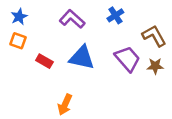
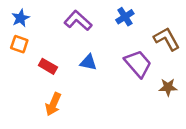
blue triangle: (82, 58) -> (88, 62), size x0.6
brown star: (155, 66) -> (168, 87), moved
orange arrow: (65, 105) -> (53, 104), moved

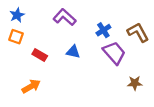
blue cross: (125, 17) -> (103, 30), moved
brown star: (168, 87) -> (135, 83), moved
orange arrow: (53, 104) -> (31, 86), moved, turned -144

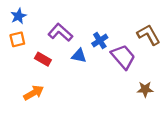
purple L-shape: (65, 17) -> (60, 32), moved
blue cross: (103, 30) -> (100, 41), moved
orange square: (16, 37) -> (17, 39), turned -32

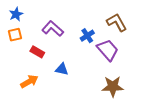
brown L-shape: (149, 35) -> (117, 22), moved
blue triangle: (79, 56) -> (62, 69), moved
brown star: (145, 89) -> (113, 87), moved, size x1.5

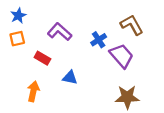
orange arrow: (29, 81) -> (33, 91), turned -48

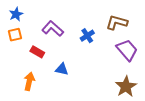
brown L-shape: (132, 25) -> (117, 22), turned -45
purple trapezoid: (122, 56) -> (127, 50), moved
brown star: (127, 97) -> (126, 87), moved, turned -30

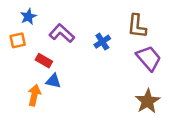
blue star: (16, 14) -> (28, 17), moved
brown L-shape: (117, 22) -> (137, 26), turned -100
blue triangle: (62, 69) -> (53, 81), moved

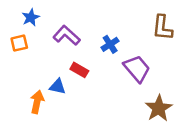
brown L-shape: (137, 26) -> (162, 28), moved
purple trapezoid: (149, 58) -> (137, 69), moved
red rectangle: (44, 61) -> (79, 70), moved

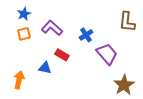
orange square: (19, 43) -> (24, 34), moved
orange arrow: (37, 102) -> (19, 80), moved

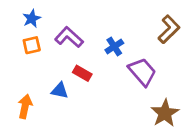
brown L-shape: (127, 22) -> (169, 29), turned -140

